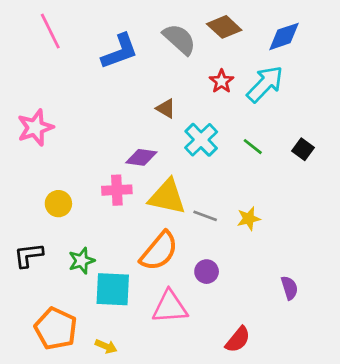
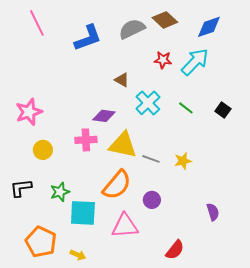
gray semicircle: (179, 39) -> (132, 29), turned -68
red star: (222, 81) -> (163, 60), turned -30
pink star: (35, 128) -> (29, 112), moved

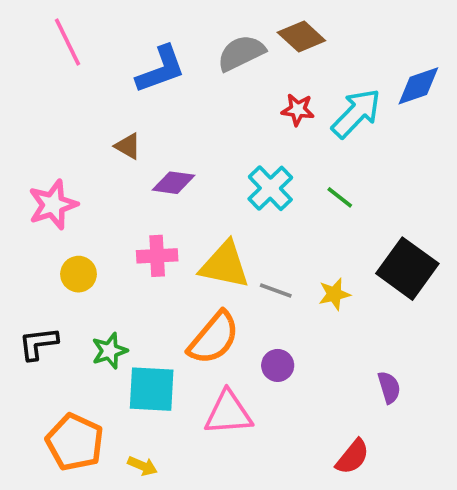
blue diamond: (209, 27) -> (418, 86), moved
brown triangle: (122, 80) -> (128, 146), moved
black square: (223, 110) -> (407, 269), moved, size x2.0
purple diamond: (104, 116) -> (174, 183), moved
red semicircle: (175, 250) -> (353, 457), moved

